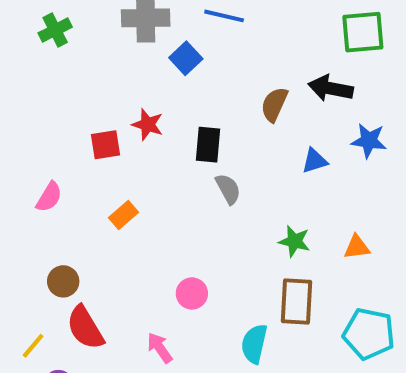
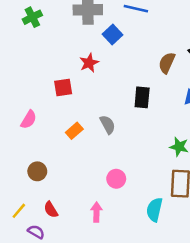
red star: (148, 125) -> (89, 63), moved, turned 30
black rectangle: (208, 145) -> (142, 97), moved
gray semicircle: (228, 189) -> (108, 124), moved
red semicircle: (85, 328) -> (51, 210), moved, size x0.6
pink arrow: (160, 348) -> (96, 212), turned 36

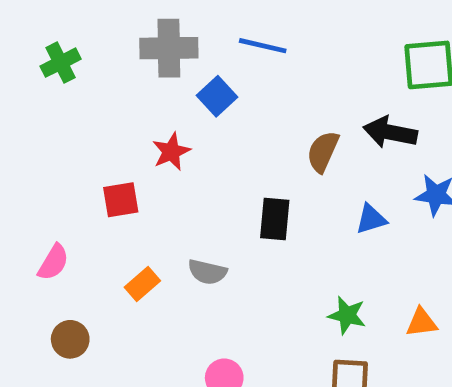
gray semicircle: (108, 124) -> (207, 272), turned 132
brown circle: (37, 171) -> (70, 339), moved

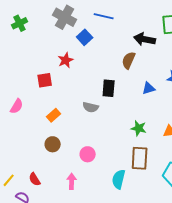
gray cross: (169, 48) -> (65, 17), turned 30
black arrow: (390, 132) -> (145, 39), moved
gray semicircle: (207, 272) -> (91, 107), moved
brown circle: (70, 339) -> (53, 144), moved

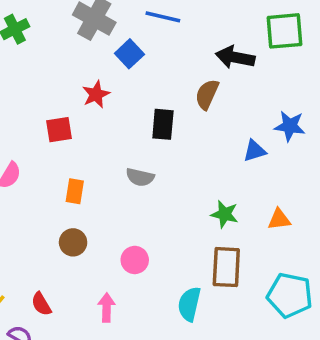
black rectangle: (109, 88) -> (163, 124), moved
blue triangle: (149, 88) -> (255, 151), moved
orange rectangle: (54, 115) -> (75, 191), turned -40

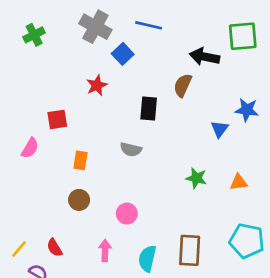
red square: (59, 130) -> (57, 119), moved
blue triangle: (255, 151) -> (220, 129), turned -36
brown rectangle: (226, 267) -> (190, 250), moved
cyan semicircle: (189, 304) -> (147, 259), moved

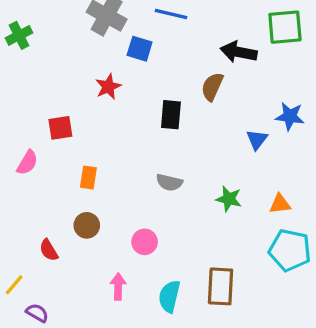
green cross: (34, 35) -> (19, 35), moved
blue square: (123, 54) -> (140, 49), turned -30
gray semicircle: (131, 149) -> (169, 182), moved
cyan pentagon: (247, 241) -> (290, 250), moved
red semicircle: (55, 248) -> (49, 250), moved

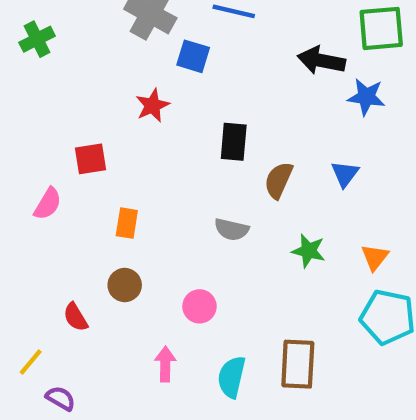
brown semicircle: (212, 87) -> (279, 180), moved
blue star: (290, 116) -> (366, 97), moved
orange triangle: (280, 204) -> (375, 257), turned -45

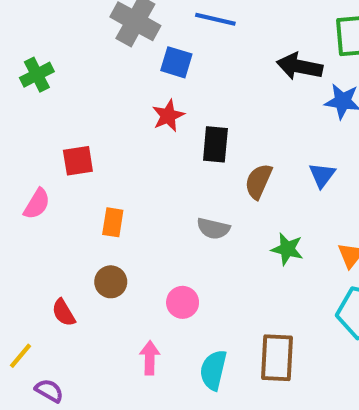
green cross: (37, 39) -> (37, 75), moved
red star: (152, 105) -> (168, 116), moved

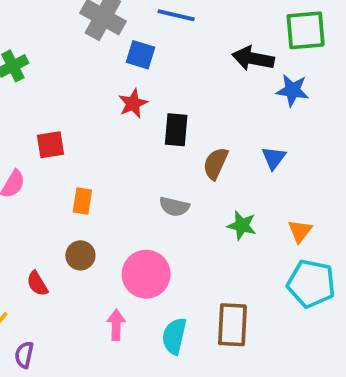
pink circle: (183, 302) -> (146, 274), size x1.6
purple semicircle: (49, 391) -> (24, 355), turned -108

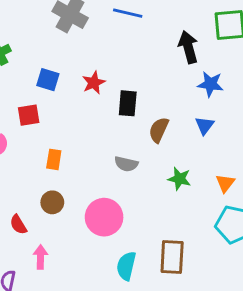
blue square: (140, 55) -> (48, 80), moved
black arrow: (253, 58) -> (188, 47), turned 64
blue star: (292, 90) -> (210, 84), moved
pink arrow: (116, 325) -> (40, 257), moved

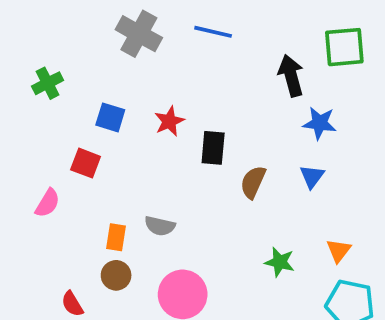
red square: (29, 115) -> (86, 163), turned 30
orange rectangle: (54, 159) -> (116, 237), moved
gray semicircle: (126, 164) -> (160, 226), moved
green star: (179, 179) -> (280, 262), moved

